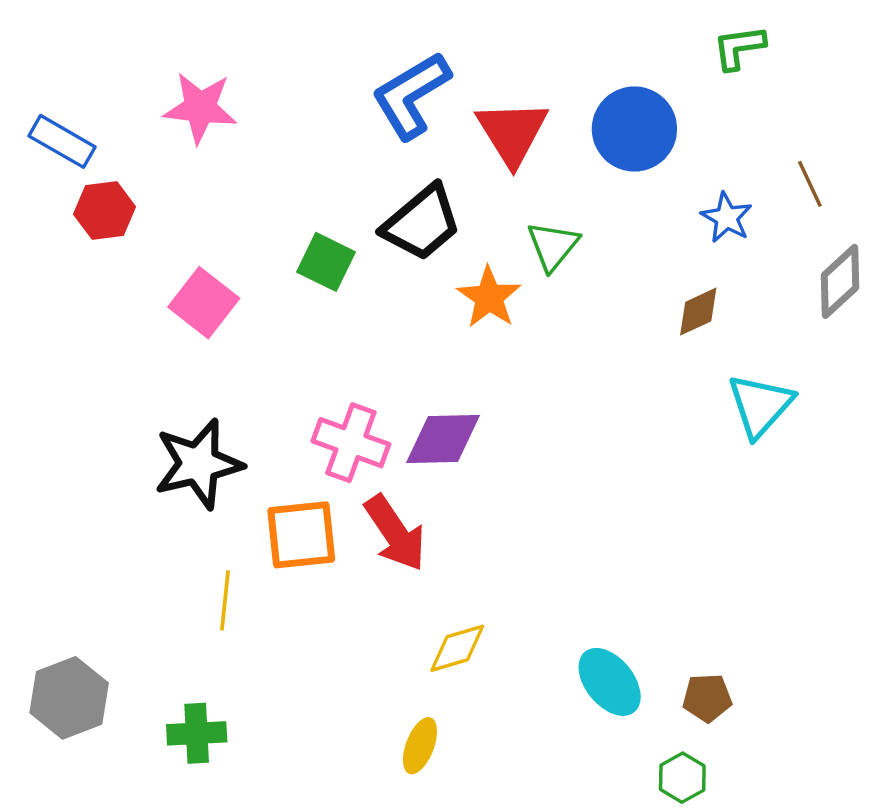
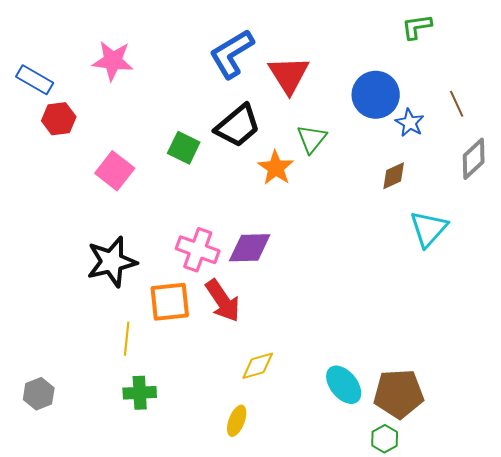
blue circle: (634, 129) -> (376, 95), moved
gray hexagon: (69, 698) -> (39, 394), size x0.7
brown pentagon: (707, 698) -> (399, 394), size x1.8
green cross: (197, 733) -> (140, 393), moved

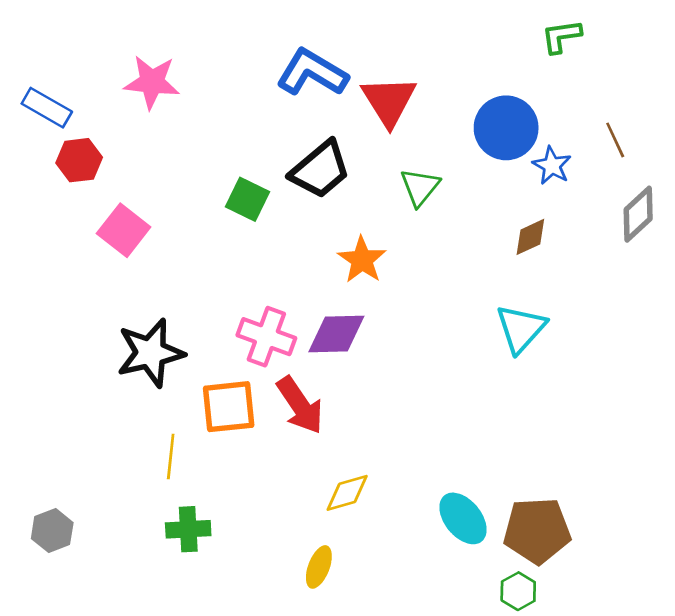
blue L-shape: (232, 54) -> (312, 73), turned 62
orange star: (276, 168) -> (362, 260), moved
pink square: (115, 171) -> (124, 230), moved
cyan triangle: (429, 229) -> (521, 329), moved

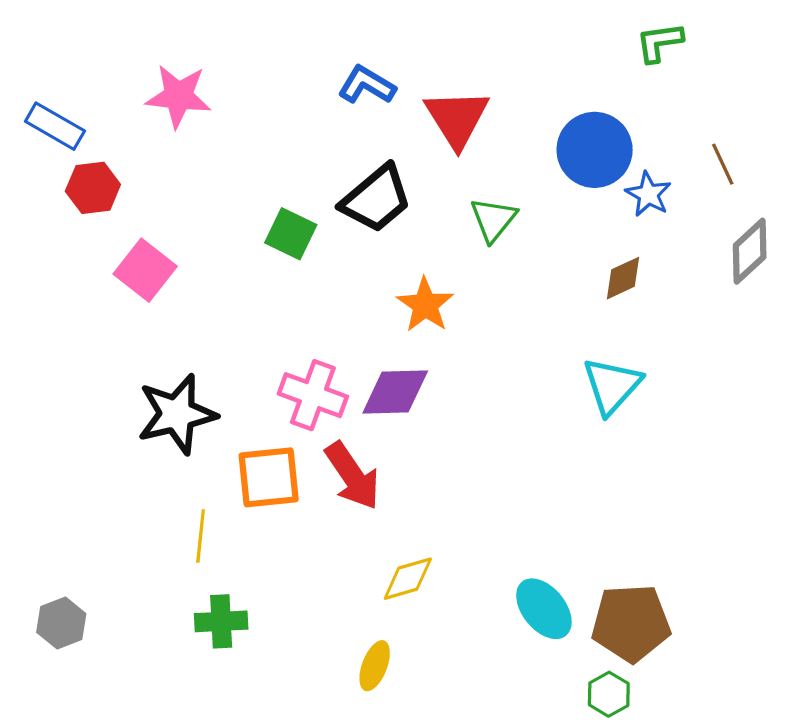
blue L-shape: (312, 73) -> (367, 85), size x0.7

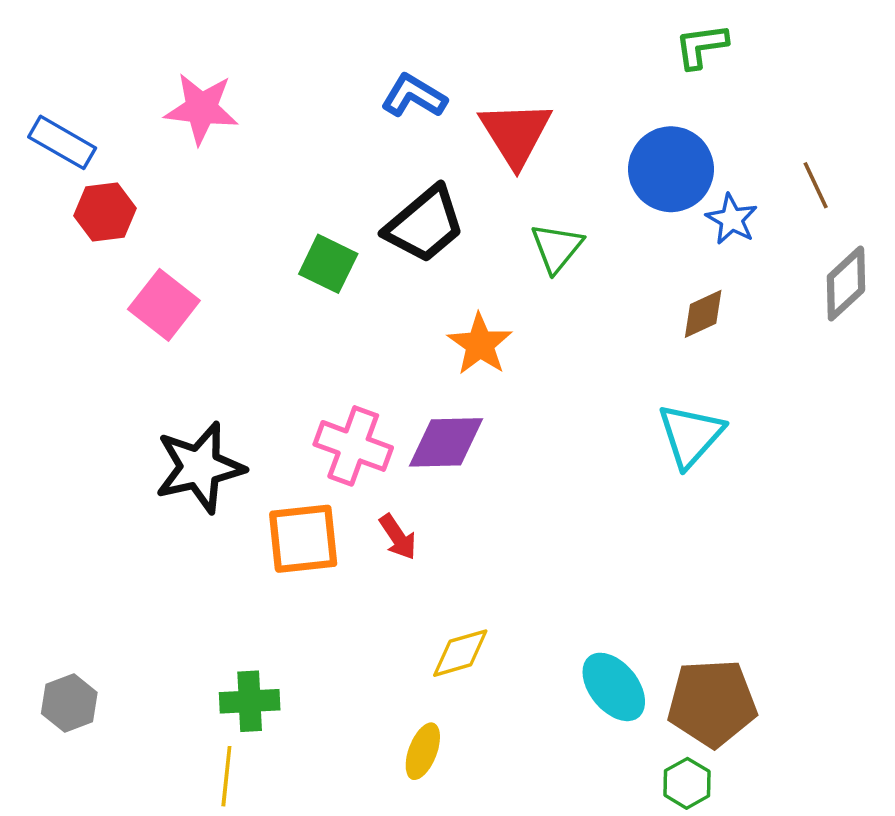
green L-shape: (659, 42) -> (701, 46), moved
red arrow: (352, 476) -> (398, 537), size x0.6
yellow line: (201, 536) -> (226, 776), moved

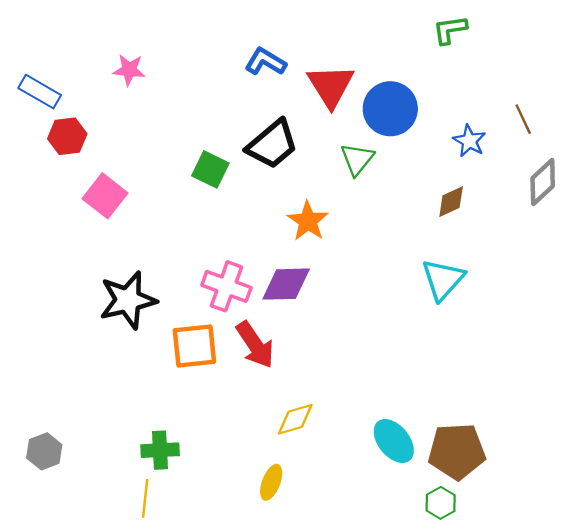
pink star: (201, 109) -> (129, 70), size x0.7
blue circle: (671, 169) -> (390, 109), moved
red arrow: (398, 537) -> (255, 345), size x1.6

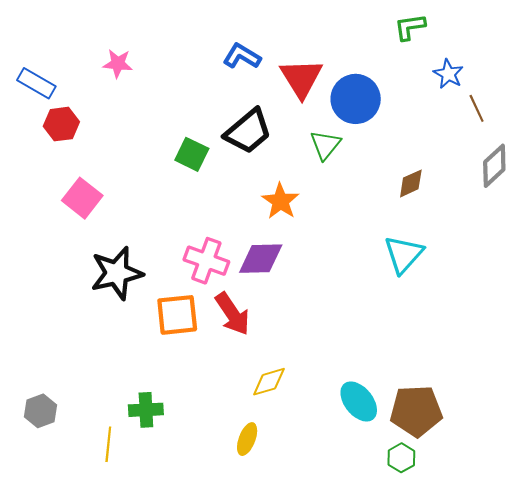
blue star: (469, 141) -> (448, 74), moved
pink square: (105, 196) -> (82, 198), moved
yellow line: (145, 498) -> (108, 444), moved

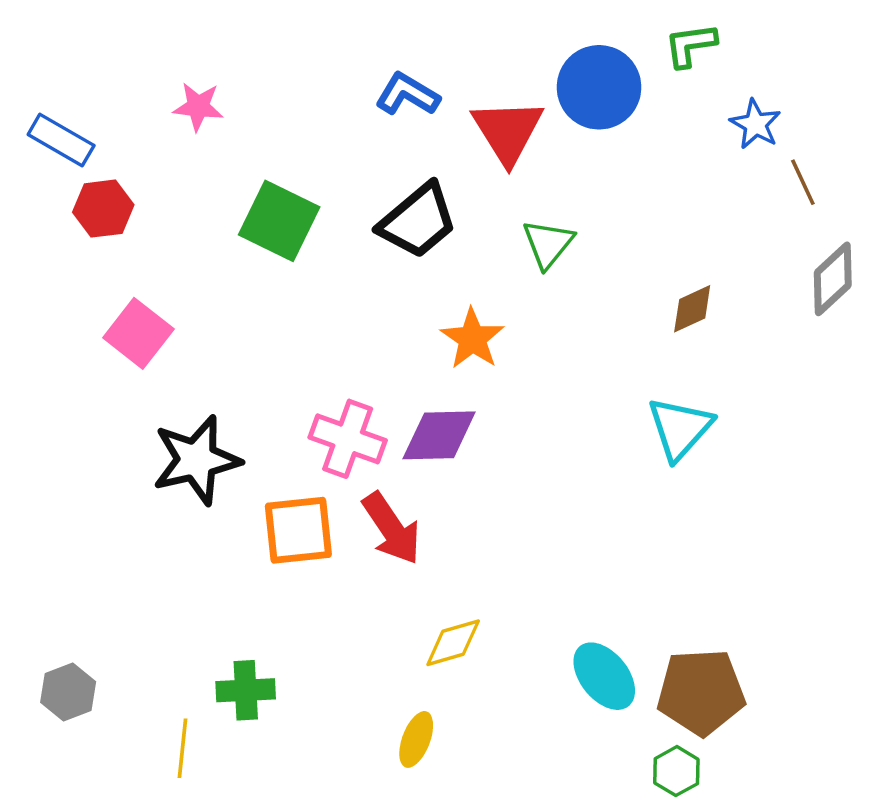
blue circle: (356, 99) -> (599, 87), moved
green square: (192, 154) -> (279, 221), moved, size x1.4

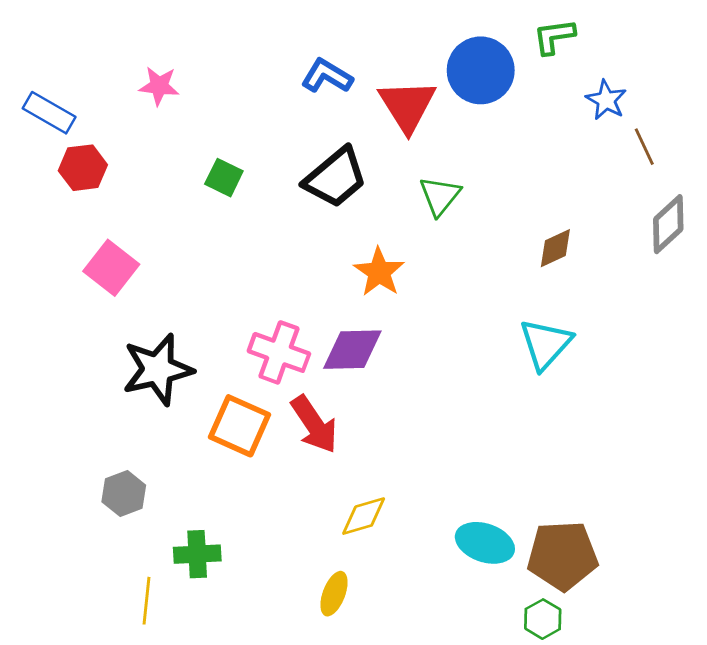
green square: (279, 221) -> (224, 178), size x0.6
orange square: (298, 530) -> (239, 426), turned 30
cyan ellipse: (604, 676) -> (485, 543), turned -32
gray hexagon: (68, 692) -> (124, 494), moved

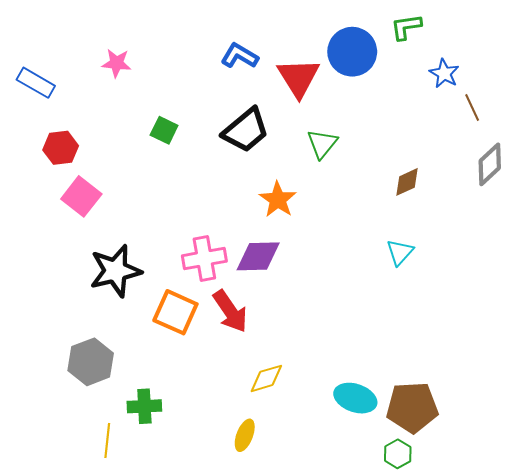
red hexagon: (83, 168) -> (61, 148), moved
cyan triangle: (546, 344) -> (400, 252), size x0.7
pink cross: (279, 352) -> (204, 258), turned -30
gray hexagon: (124, 494) -> (91, 362), size x1.4

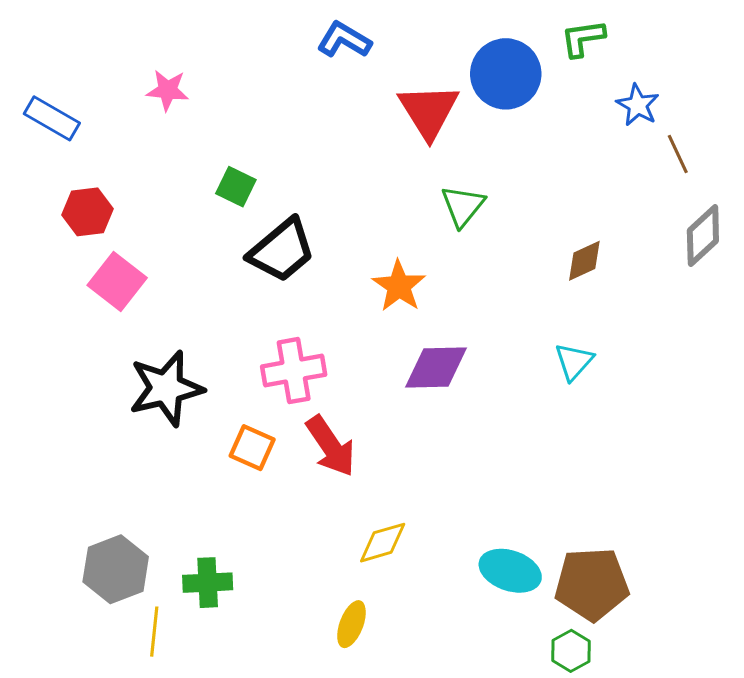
blue L-shape: (240, 56) -> (344, 40), moved
black trapezoid: (246, 130) -> (282, 250), moved
purple diamond: (258, 256) -> (436, 368), moved
orange square: (175, 312) -> (252, 448), size x0.7
gray hexagon: (91, 362) -> (116, 569), moved

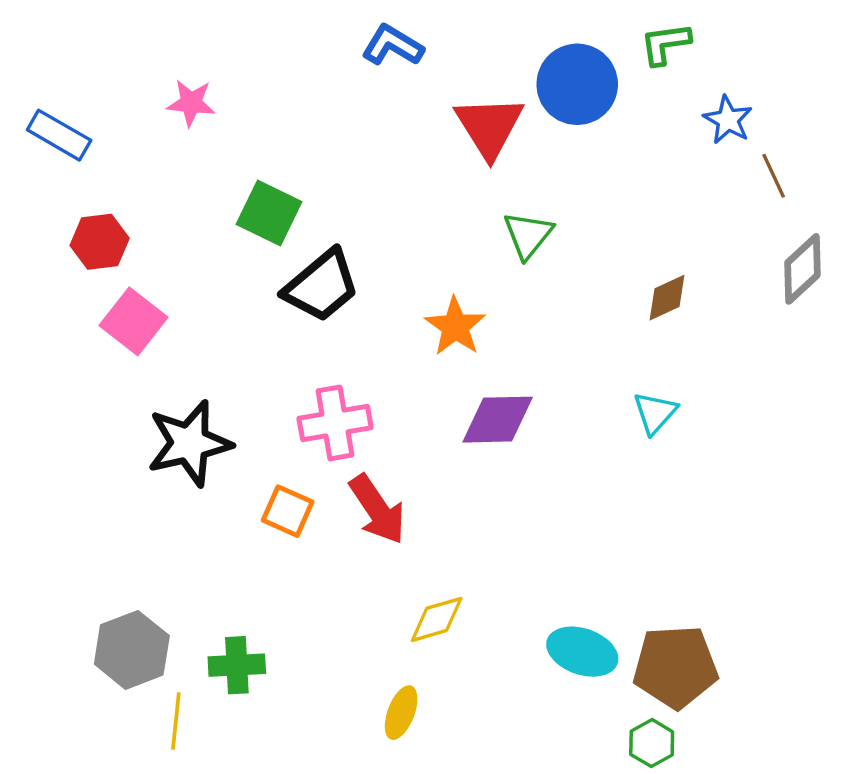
green square: (236, 187) -> (269, 213), size x1.4

